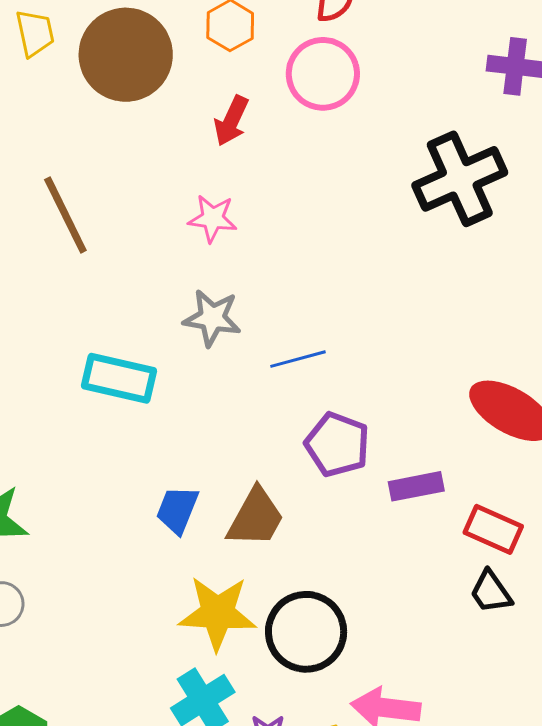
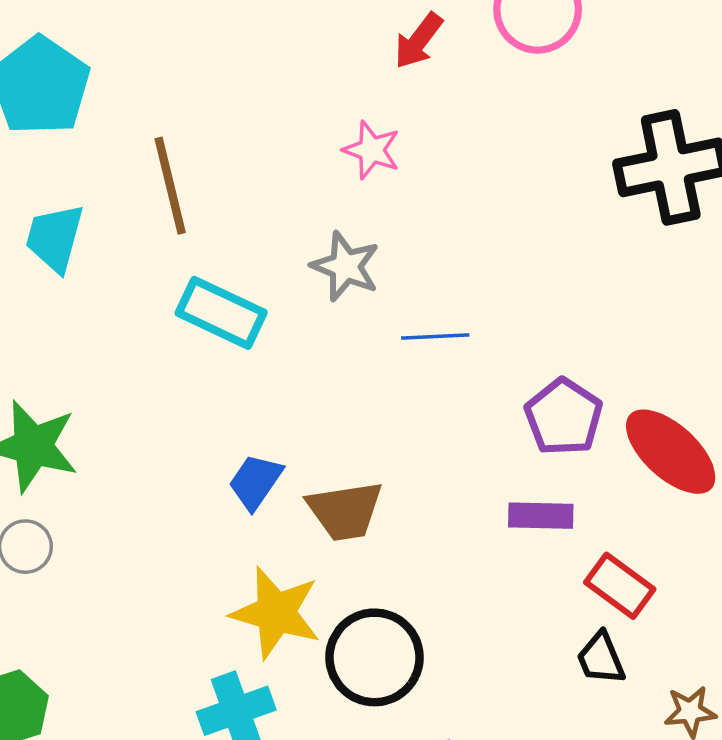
brown line: (65, 215) -> (170, 186), moved
purple pentagon: (337, 444) -> (564, 417), moved
brown trapezoid: (256, 518) -> (345, 511), turned 40

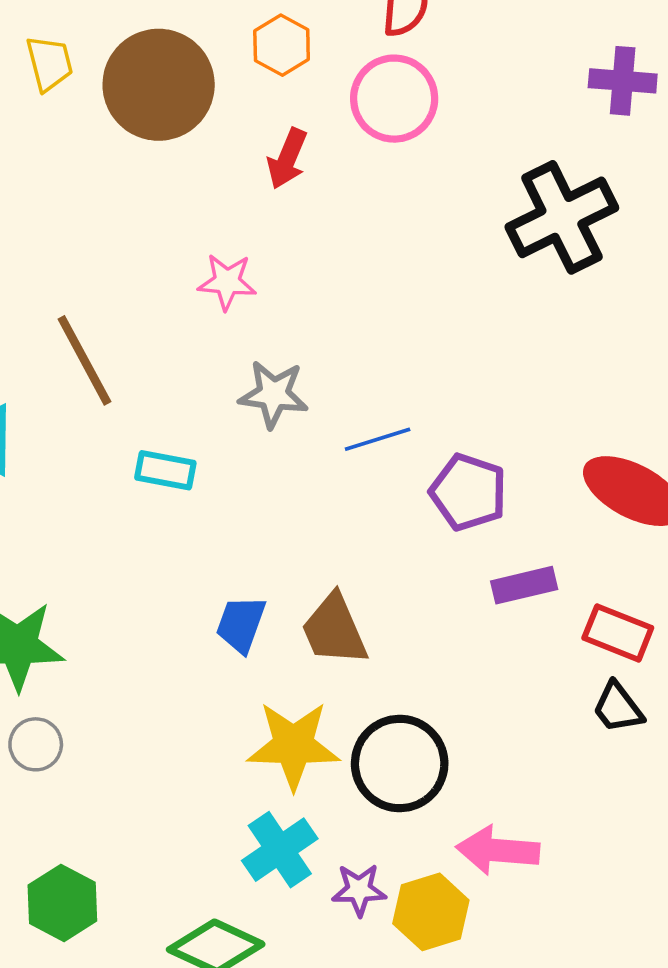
pink star: (372, 150) -> (227, 282), moved
cyan rectangle: (221, 313) -> (165, 470), size x0.7
purple pentagon: (564, 417) -> (468, 492), moved
brown trapezoid: (345, 511) -> (334, 630), turned 90

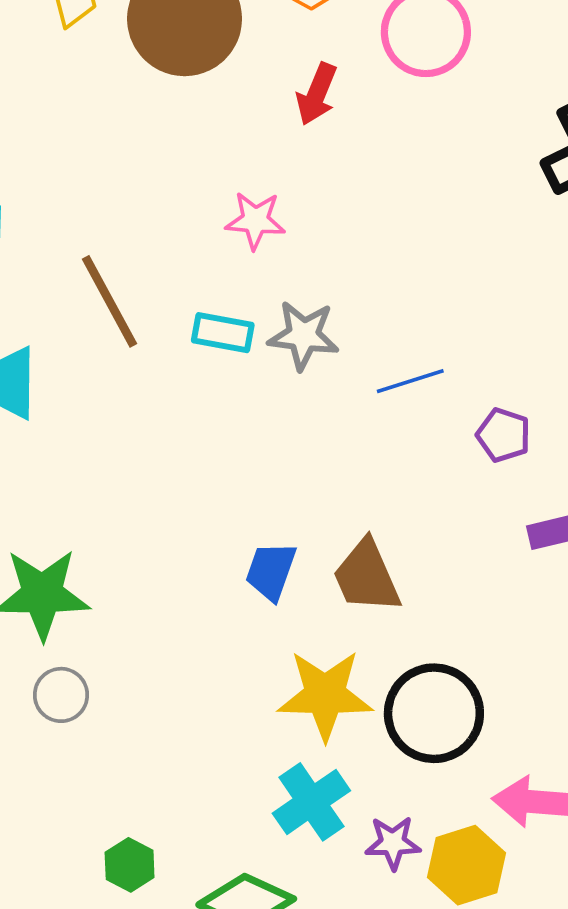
cyan rectangle: (165, 470) -> (223, 333), moved
purple pentagon: (468, 492) -> (503, 435), size x0.7
green hexagon: (62, 903) -> (130, 865), moved, size x0.7

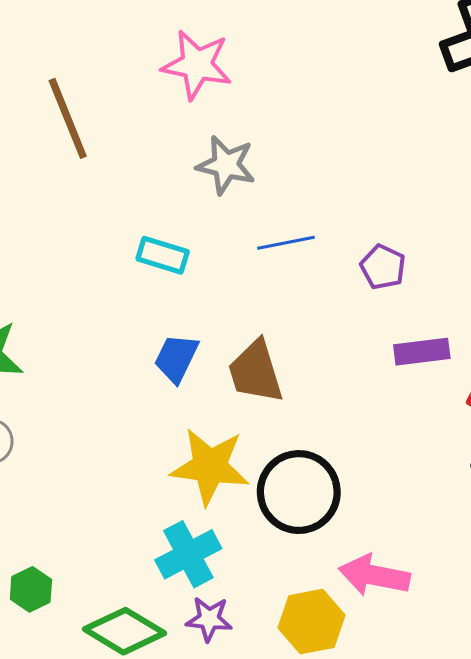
pink star: (255, 220) -> (197, 65), size x1.4
cyan rectangle: (223, 333) -> (163, 255), moved
blue line: (410, 381) -> (286, 243), moved
purple star: (393, 843) -> (209, 619), moved

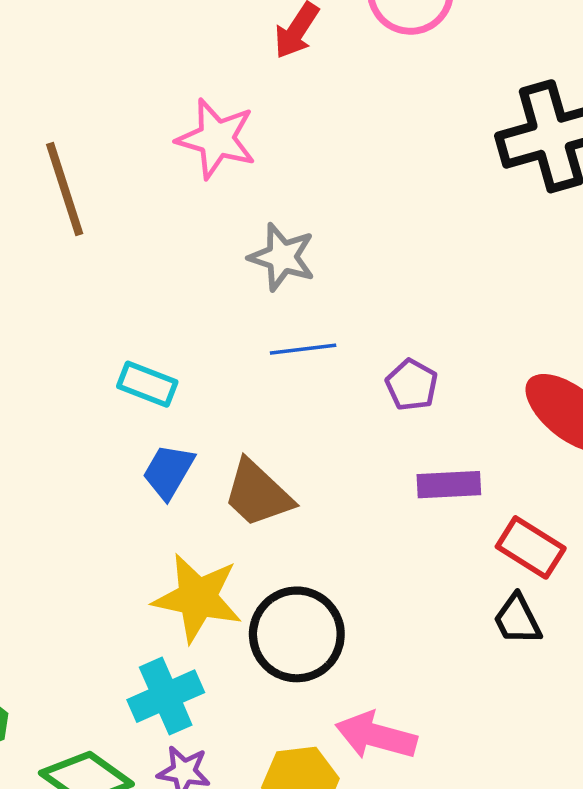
gray star: (226, 165) -> (282, 257), moved
cyan rectangle: (163, 255) -> (147, 384), moved
brown trapezoid: (256, 372) -> (258, 494), turned -34

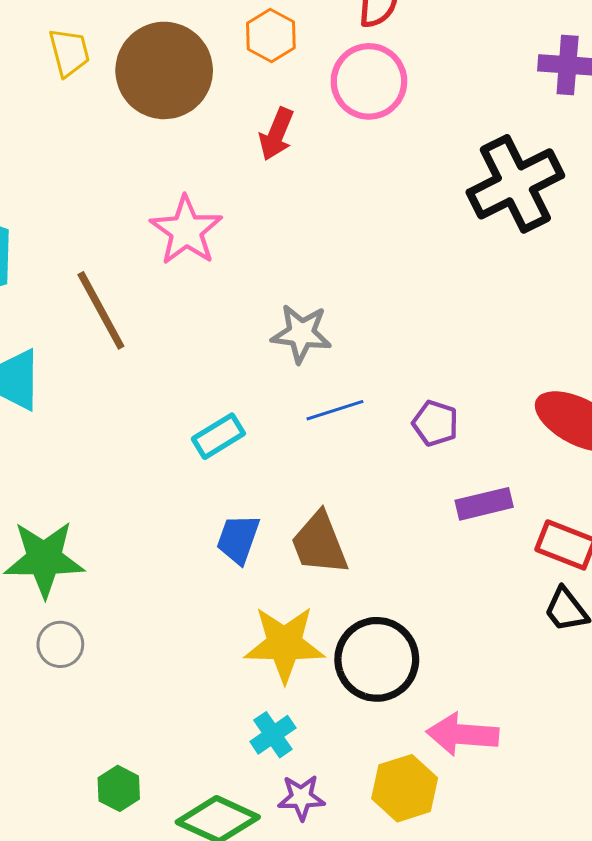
pink star: (216, 139) -> (186, 231), moved, turned 30
cyan rectangle: (147, 384) -> (218, 436), moved, turned -42
brown trapezoid: (258, 494) -> (319, 543), turned 36
cyan cross: (166, 696) -> (273, 735), size x0.7

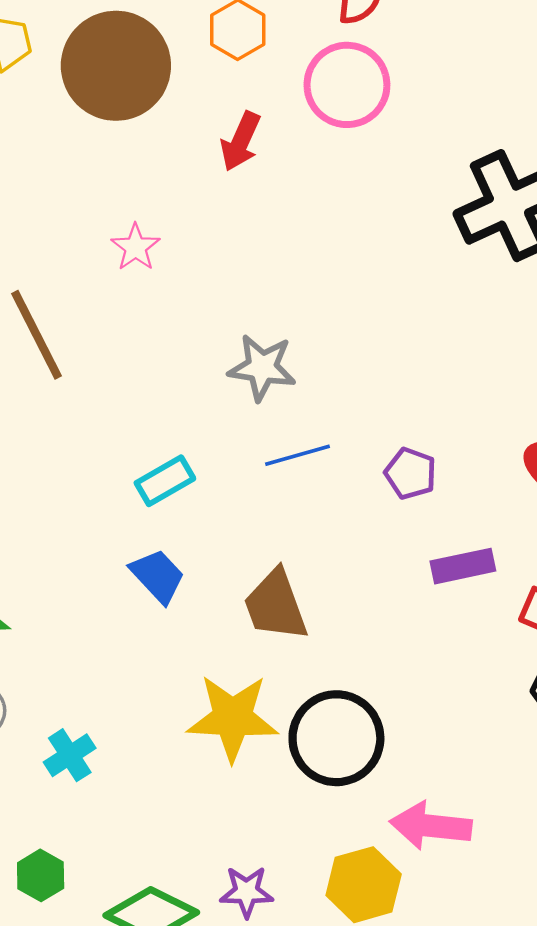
pink star: (186, 231) -> (136, 247), size x0.6
blue trapezoid: (238, 539) -> (158, 576), moved, turned 116
cyan cross: (273, 735) -> (70, 755), moved

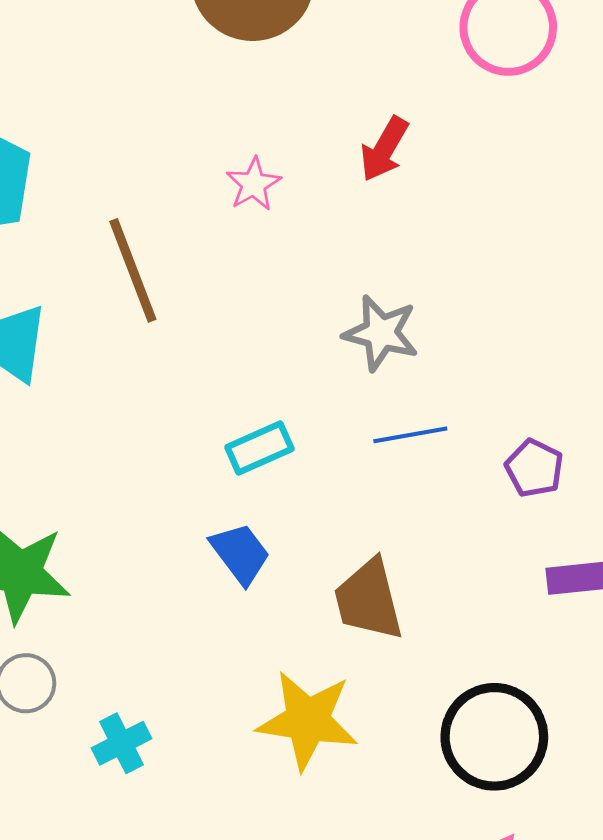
red arrow: (241, 141) -> (384, 149), moved
black circle: (336, 738) -> (494, 737), moved

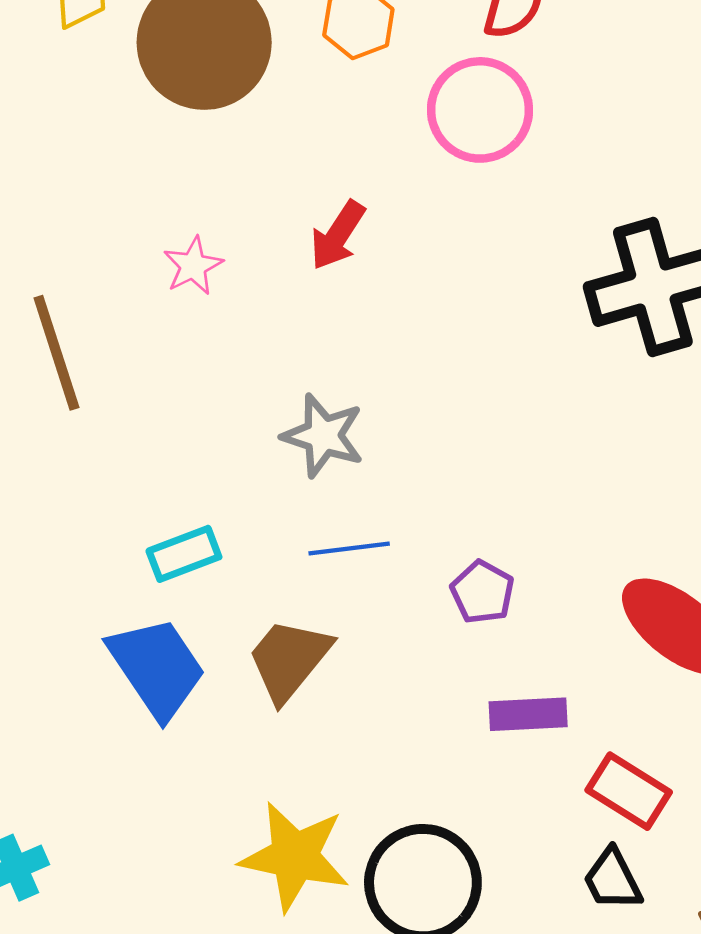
blue trapezoid: (240, 553) -> (157, 668), size x1.5
brown trapezoid: (368, 600) -> (289, 660), moved, turned 50
yellow star: (308, 720) -> (295, 856), moved

